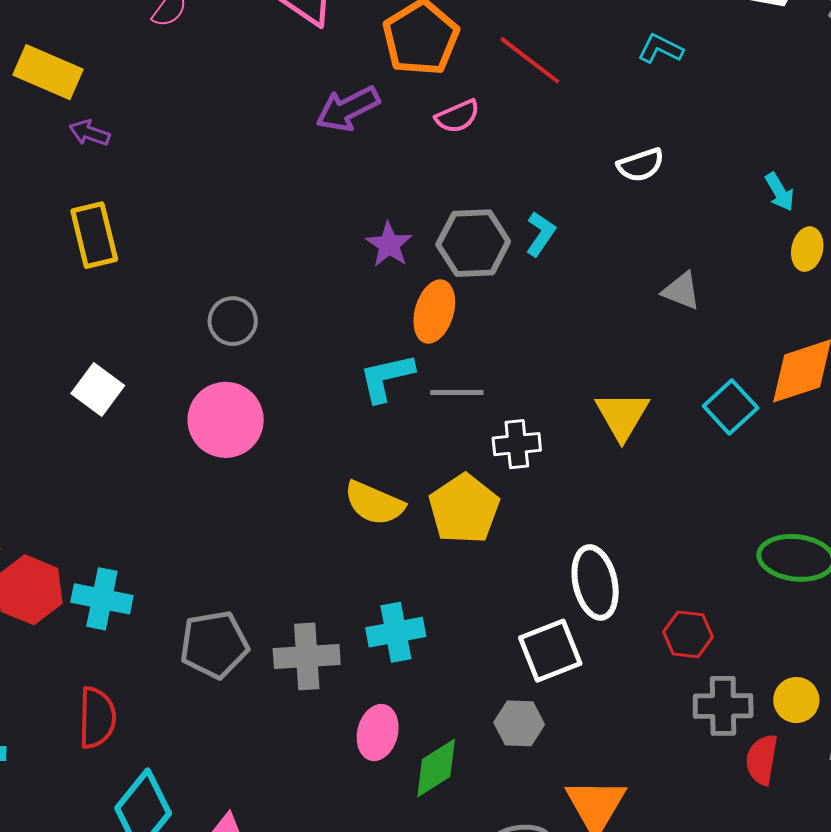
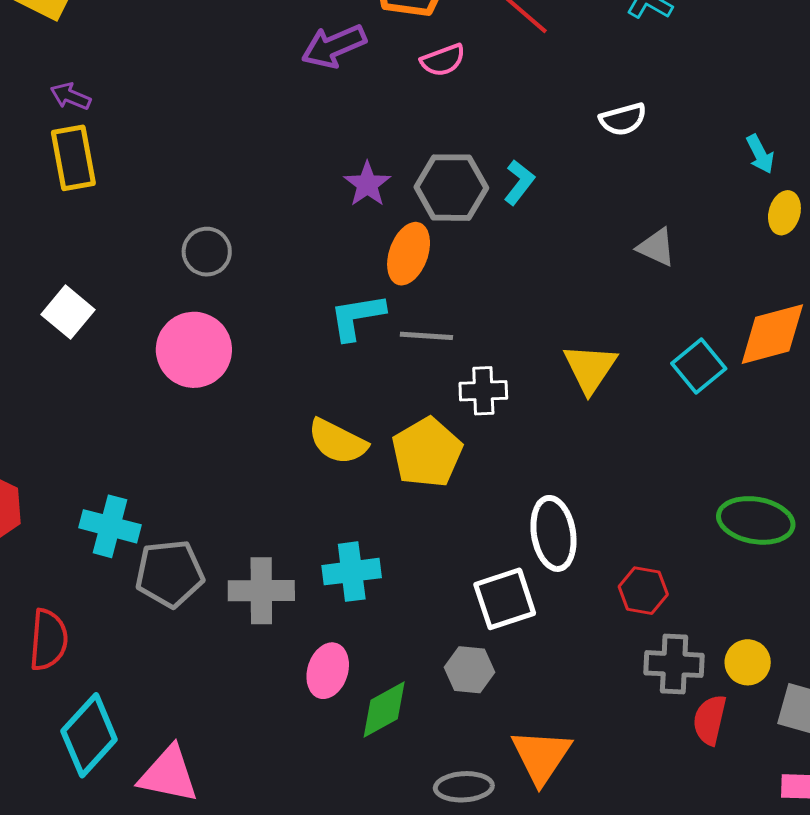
purple arrow: (89, 133) -> (70, 96), moved
cyan cross: (102, 599) -> (110, 526), moved

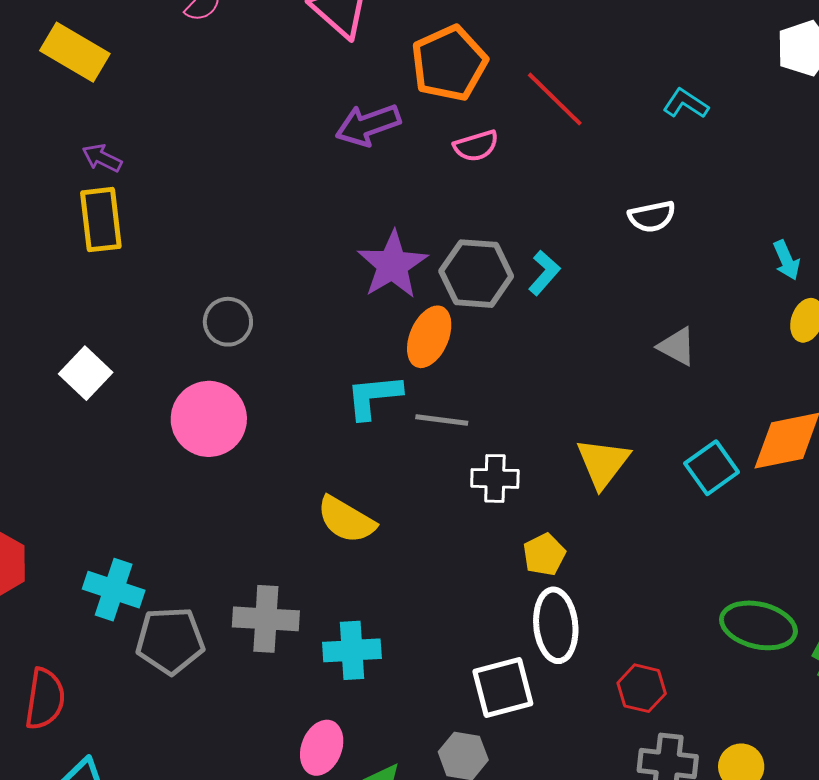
purple star: (367, 184) -> (392, 265), size x1.5
yellow pentagon: (427, 452) -> (544, 554), moved, size x0.6
gray cross: (261, 591) -> (266, 619), moved

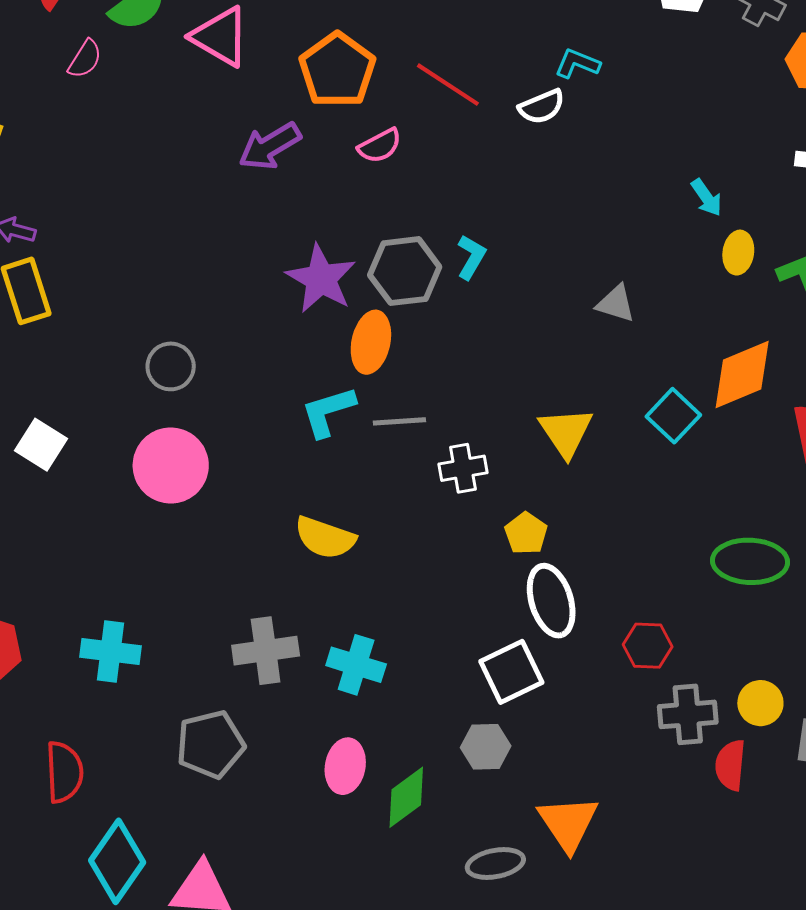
white semicircle: (652, 217) -> (542, 107), moved
gray pentagon: (170, 641) -> (210, 744), moved
cyan cross: (352, 650) -> (356, 665), turned 32

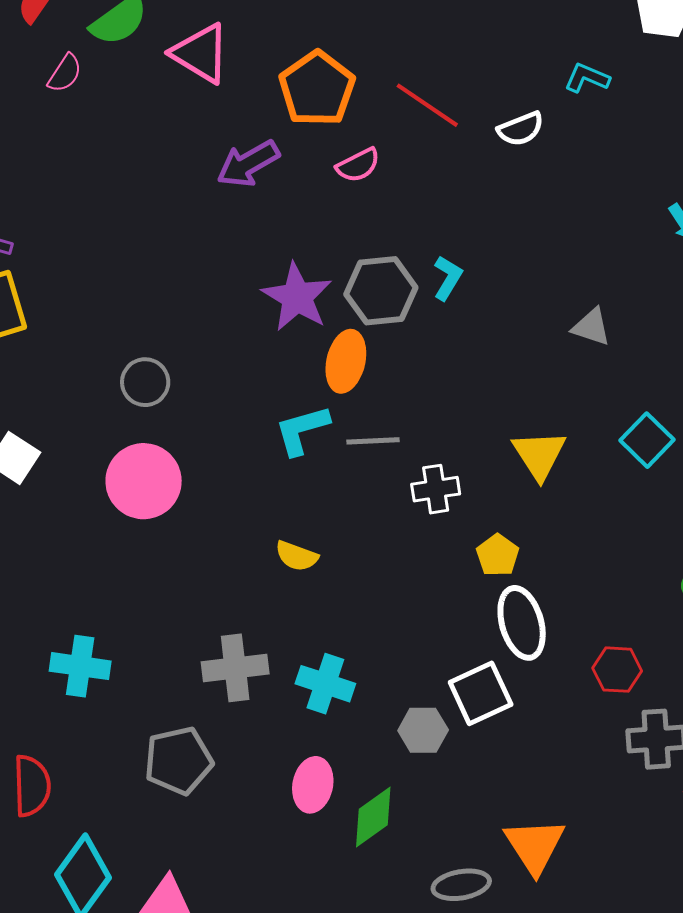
cyan L-shape: (577, 64) -> (587, 78), moved
yellow semicircle: (325, 538) -> (297, 556), size x0.7
gray hexagon: (486, 747) -> (423, 730), moved

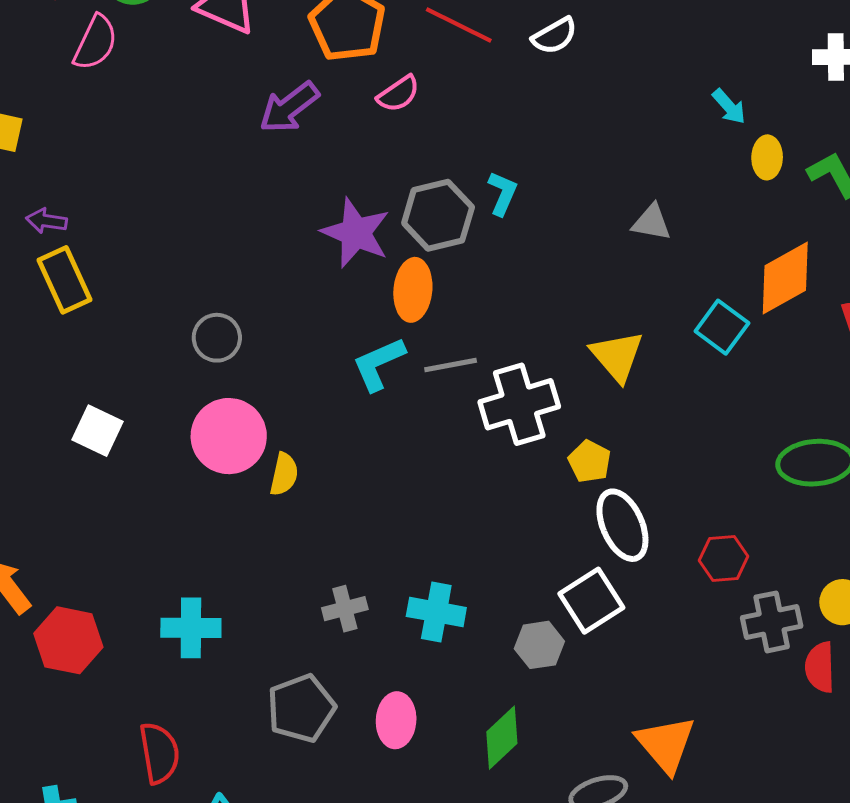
pink semicircle: (65, 73) -> (95, 43), size x1.4
white cross: (436, 489) -> (519, 404), size x1.6
yellow semicircle: (297, 556) -> (284, 474), moved, turned -90
gray cross: (235, 668) -> (345, 609), size x0.7
pink ellipse: (313, 785) -> (396, 720), moved

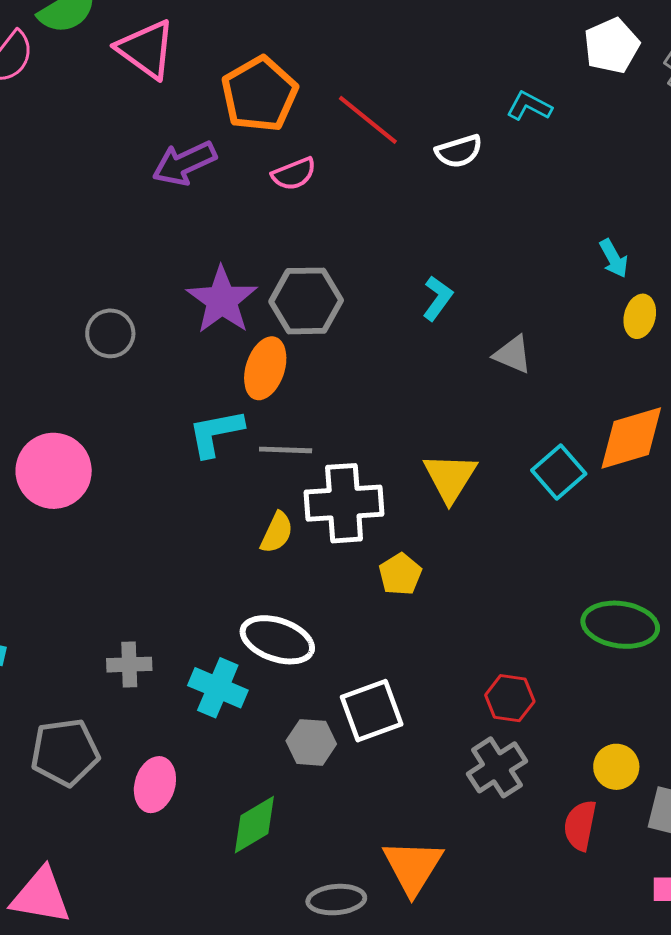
cyan L-shape: (502, 193) -> (438, 298), moved
gray circle: (217, 338) -> (110, 333), moved
yellow semicircle: (284, 474) -> (277, 533), moved
white ellipse: (622, 525) -> (277, 640), moved, turned -60
gray cross: (772, 622) -> (497, 767), moved, turned -34

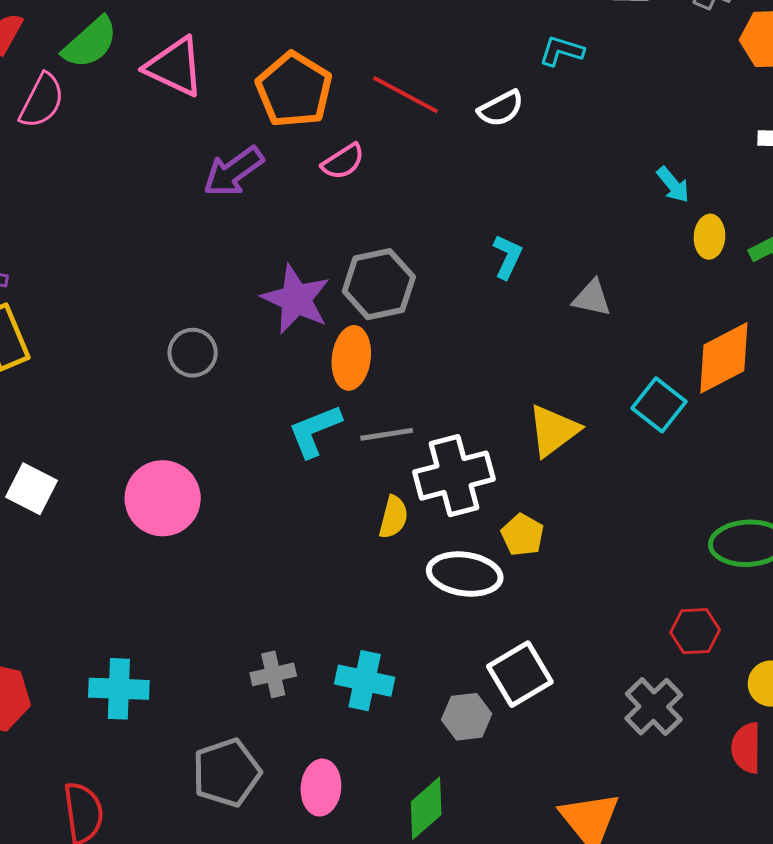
yellow triangle: (450, 477) -> (553, 431), turned 32
white ellipse: (277, 640) -> (465, 574), moved
red hexagon: (510, 698) -> (695, 631), moved

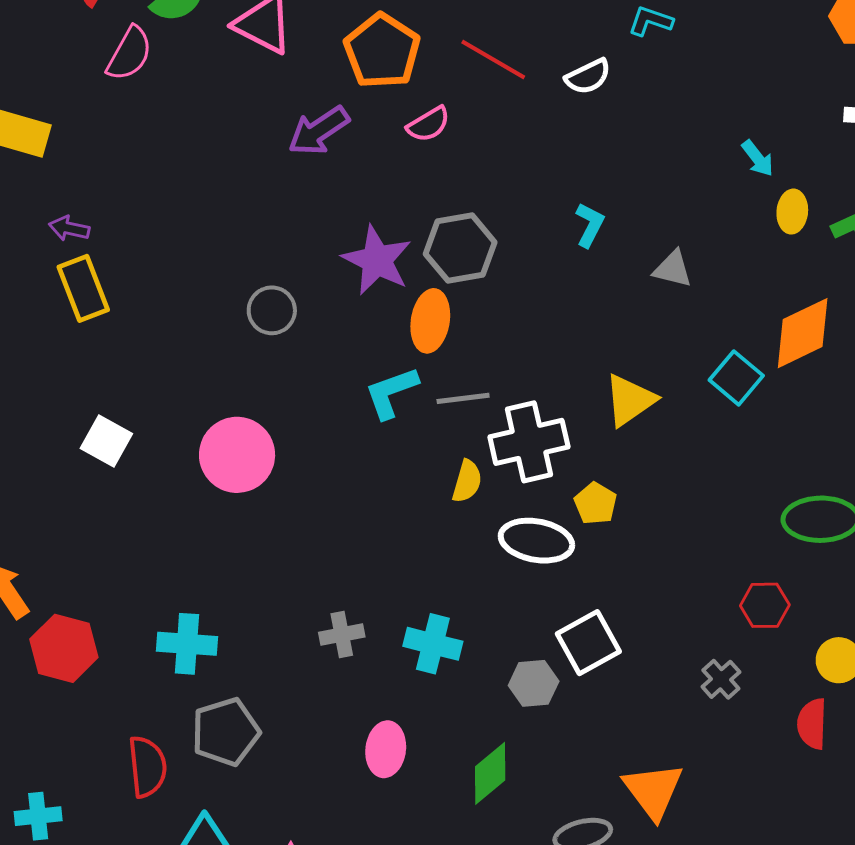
gray cross: (654, 707) -> (721, 679), size x0.7
gray pentagon: (227, 773) -> (226, 732), moved

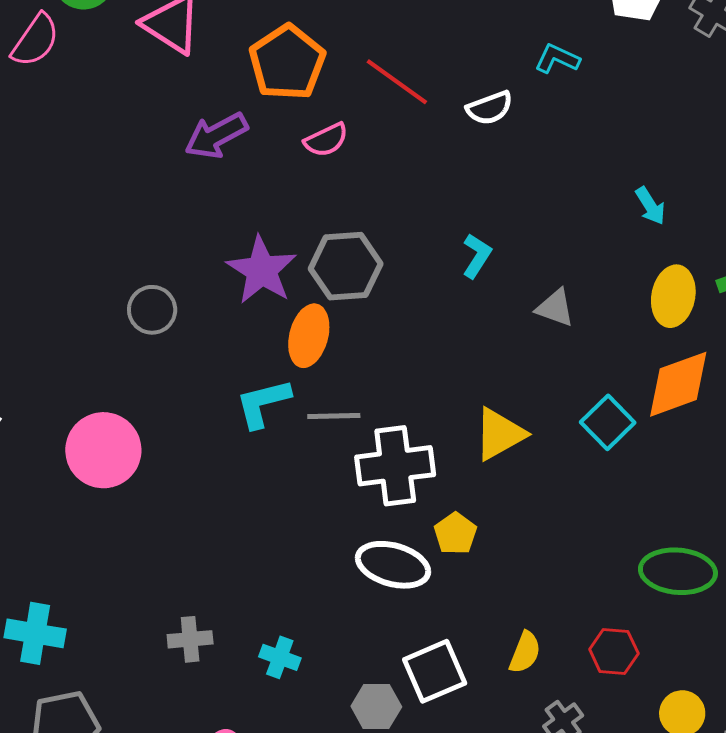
yellow ellipse: (792, 212) -> (673, 296), moved, size x1.4
yellow semicircle: (467, 481) -> (525, 652), moved
cyan cross: (433, 644) -> (280, 657), size x0.7

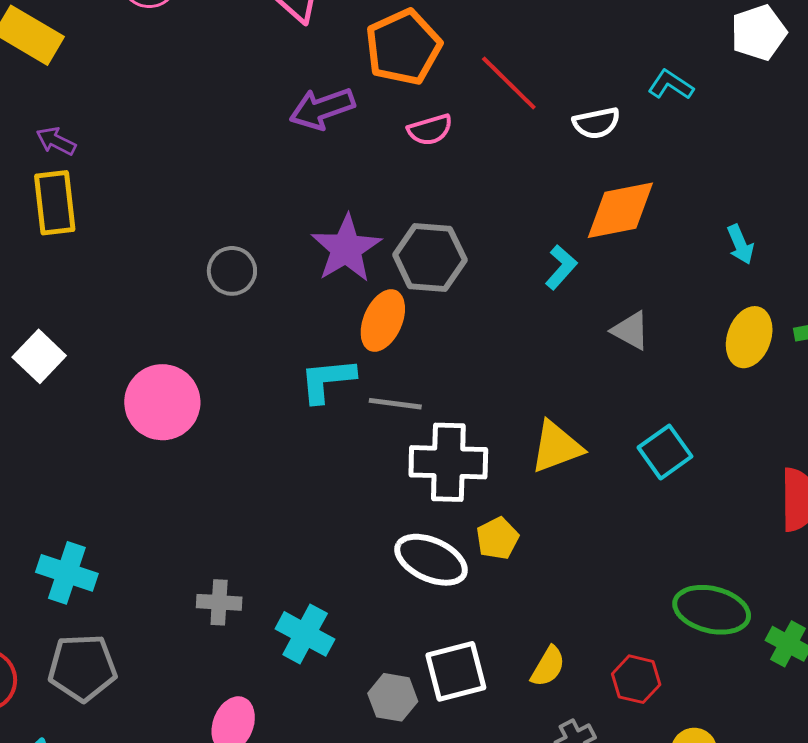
orange diamond: (678, 384) -> (620, 210), moved
cyan cross: (280, 657) -> (305, 634), size x1.4

